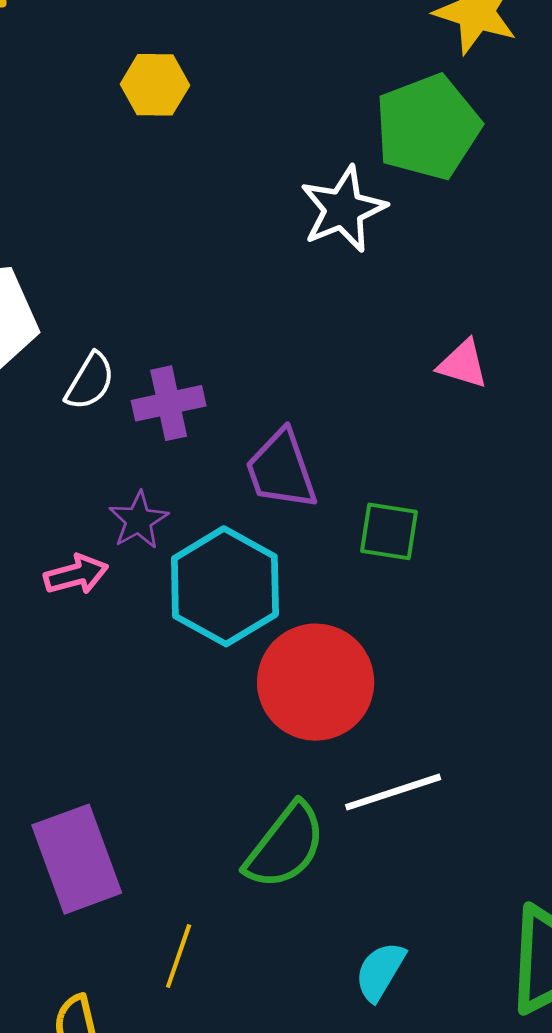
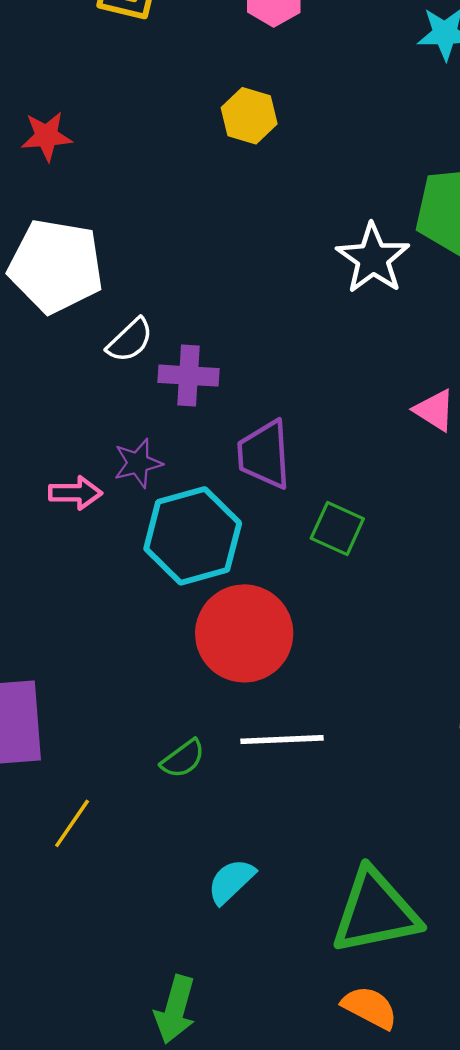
white star: (343, 209) -> (373, 258), turned -30
green semicircle: (285, 846) -> (183, 759), size x0.6

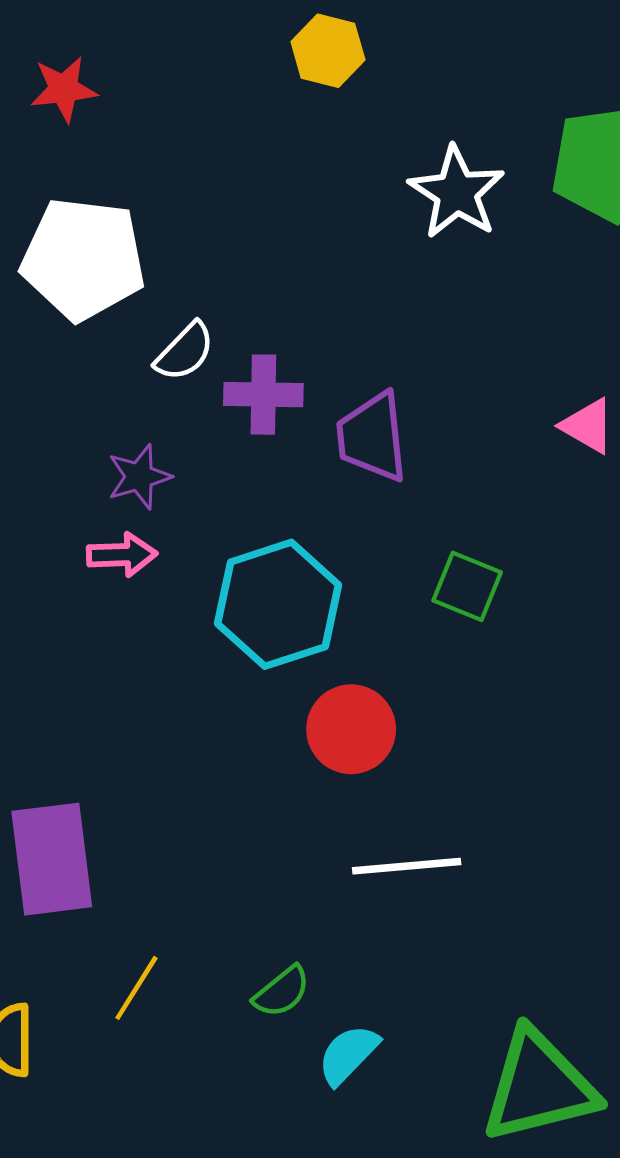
white star: (373, 258) -> (457, 192), moved
purple trapezoid: (264, 454) -> (372, 437), moved
purple star: (138, 463) -> (139, 477), moved
red circle: (244, 633) -> (351, 729), size x0.7
green semicircle: (183, 759) -> (282, 992), moved

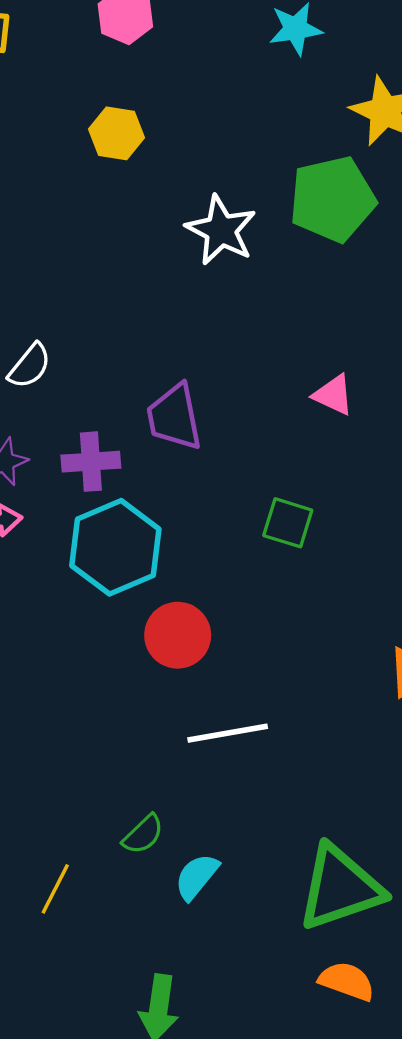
purple cross: (263, 395) -> (91, 462), moved
green square: (467, 586) -> (288, 523), moved
yellow line: (136, 988) -> (55, 889), moved

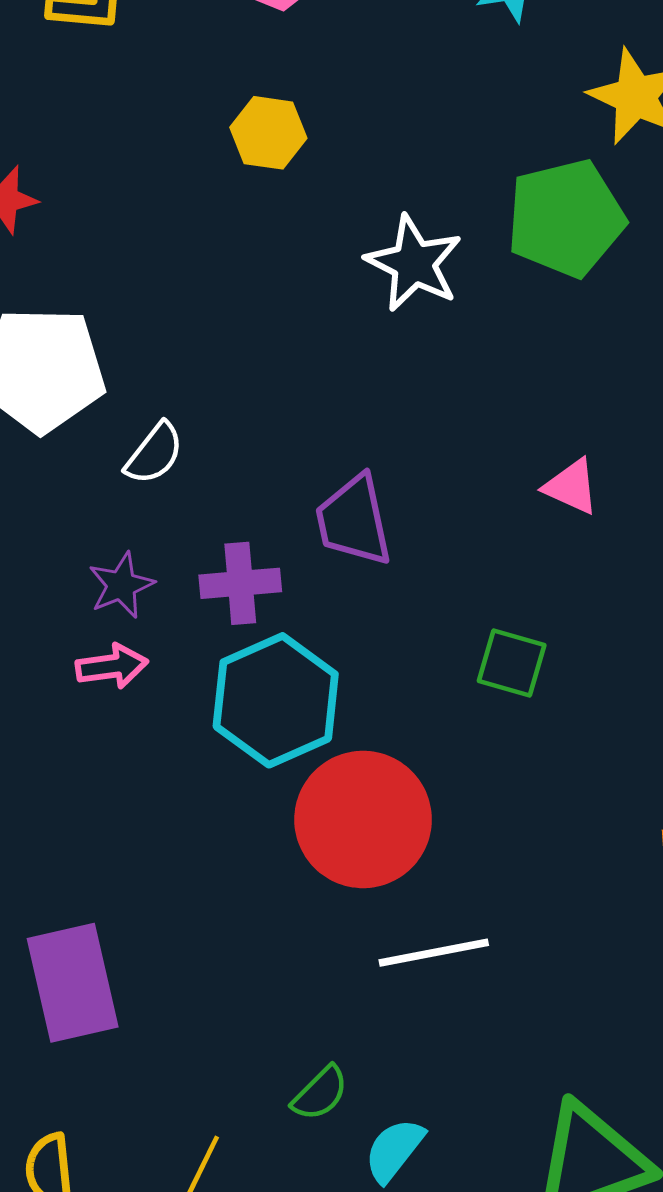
red circle: (178, 635) -> (363, 819), size x1.5

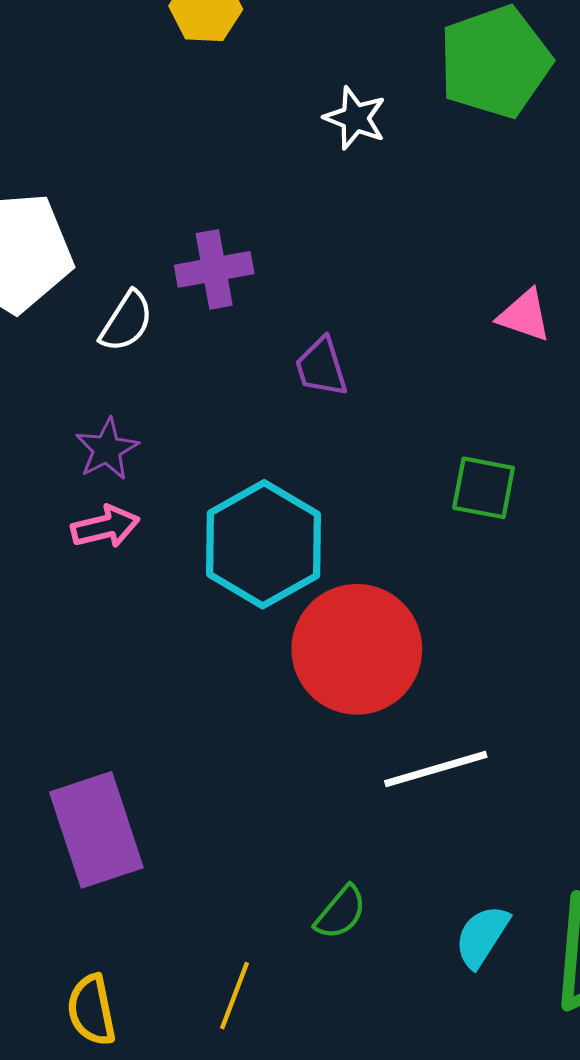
white star: (414, 263) -> (355, 118), size x0.7
purple trapezoid: (354, 521) -> (321, 367), size x0.7
purple cross: (240, 583) -> (214, 269), moved
cyan semicircle: (394, 1150) -> (482, 936), moved

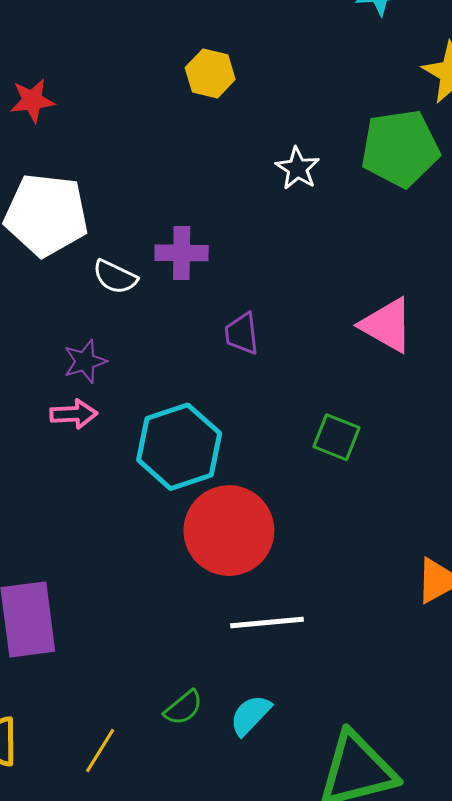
pink triangle: (524, 315) -> (387, 325), size x1.5
white semicircle: (126, 321) -> (115, 277), turned 72
cyan semicircle: (482, 936) -> (250, 715), moved

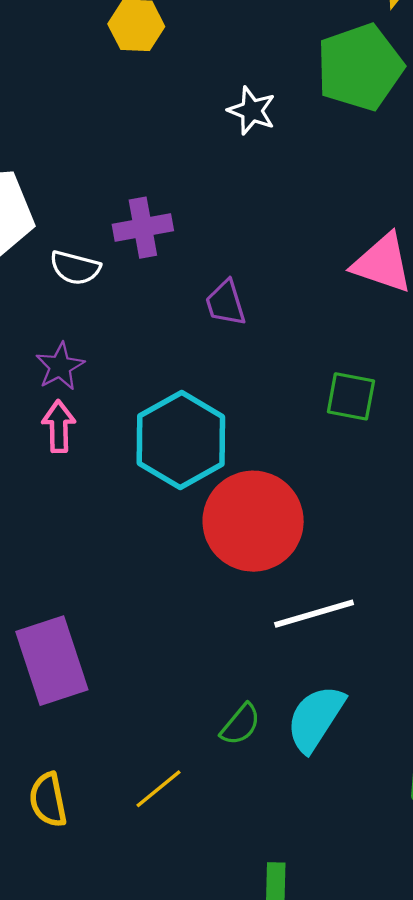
pink arrow: (74, 414) -> (59, 426), turned -78
cyan semicircle: (250, 715) -> (315, 718), size x1.4
yellow line: (100, 750) -> (159, 789), turned 30

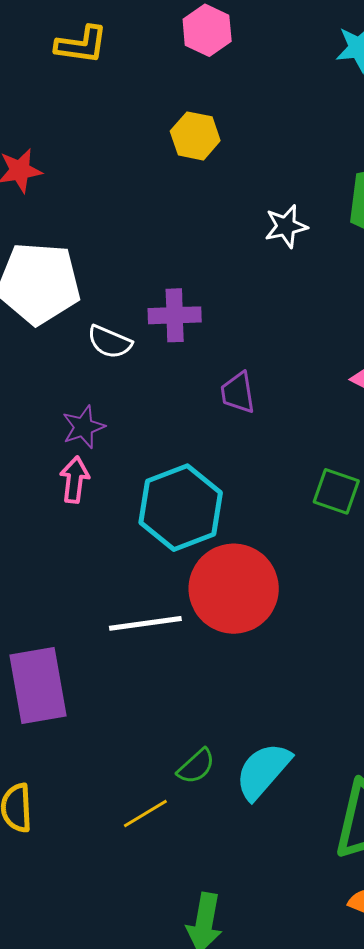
white star: (252, 111) -> (286, 226), turned 30
white line: (314, 614) -> (145, 623), moved
yellow line: (159, 789) -> (145, 814), moved

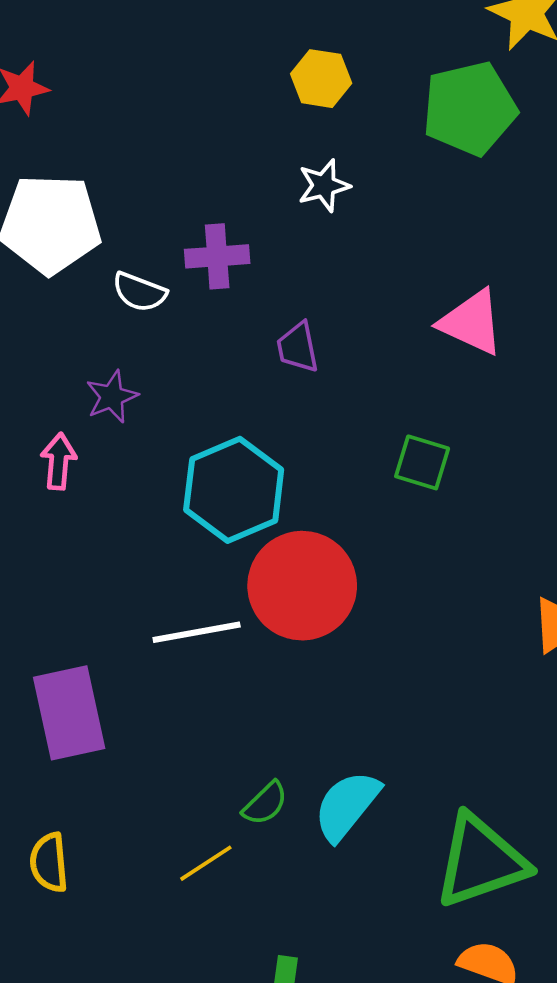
yellow hexagon: (195, 136) -> (321, 79), moved
white star: (286, 226) -> (324, 186), moved
pink arrow: (75, 480) -> (59, 461), moved

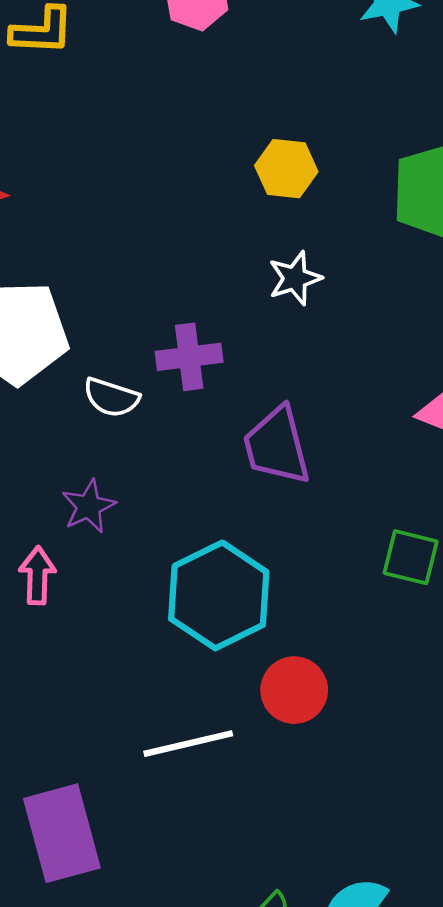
purple trapezoid: (298, 347) -> (277, 446), size x1.5
red circle: (302, 586) -> (294, 690), size x0.6

